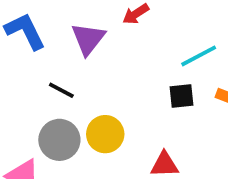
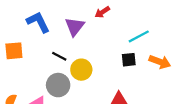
yellow circle: (105, 134) -> (81, 70), moved

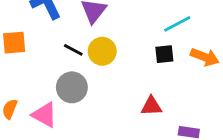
yellow circle: (81, 70) -> (102, 51), moved

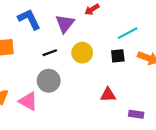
black line: (73, 50) -> (50, 53), turned -48
yellow circle: (102, 51) -> (82, 53), moved

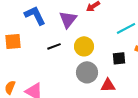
black square: (118, 56) -> (119, 58), moved
gray circle: (49, 81) -> (87, 72), moved

